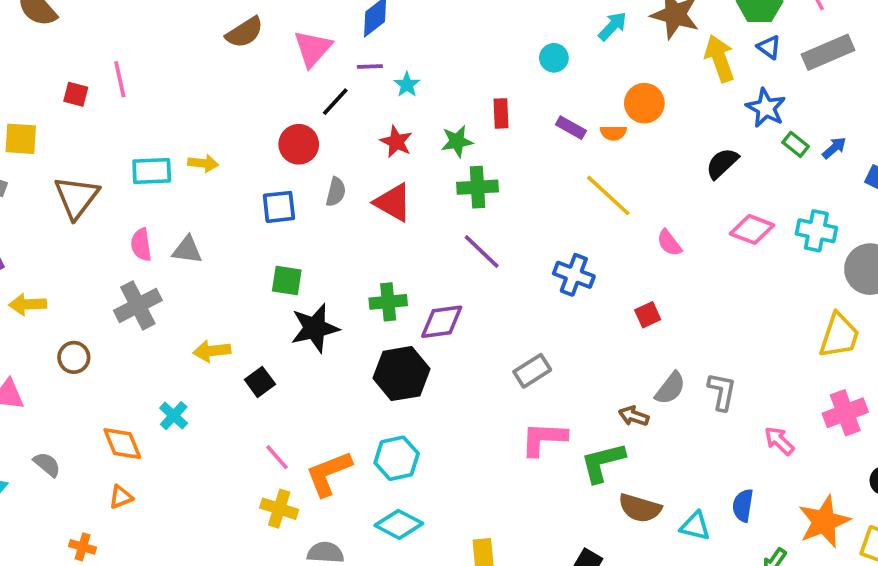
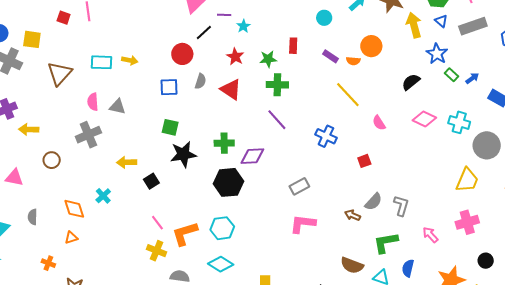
green L-shape: (603, 462) -> (386, 243), moved
gray semicircle: (47, 464) -> (33, 217), turned -133

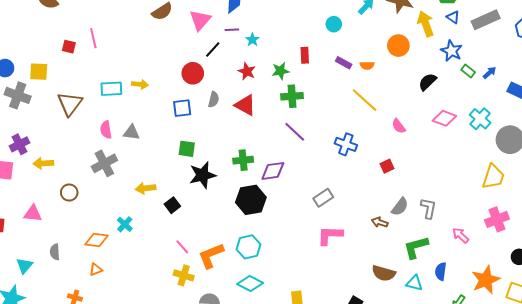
orange circle: (371, 46) -> (398, 46), moved
cyan cross: (459, 122) -> (480, 119), turned 30
orange diamond: (74, 209) -> (96, 240), turned -60

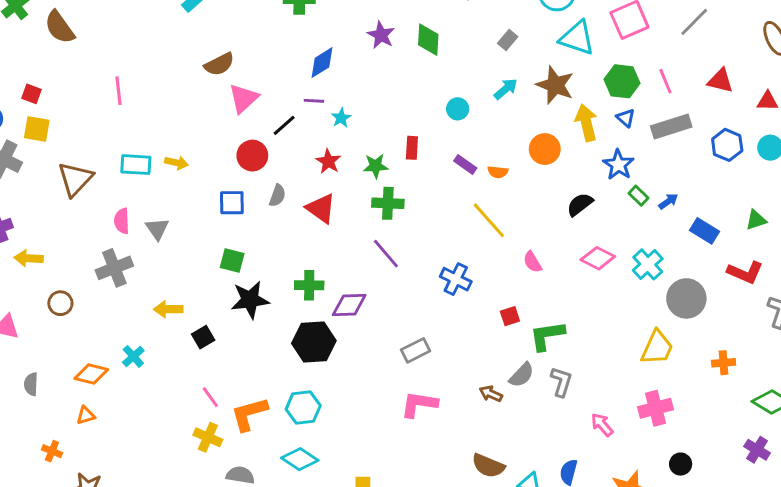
pink triangle: (200, 20) -> (243, 98), moved
red square: (69, 47) -> (31, 94), moved
gray triangle: (131, 132) -> (157, 229), turned 42
green L-shape: (416, 247) -> (547, 336), moved

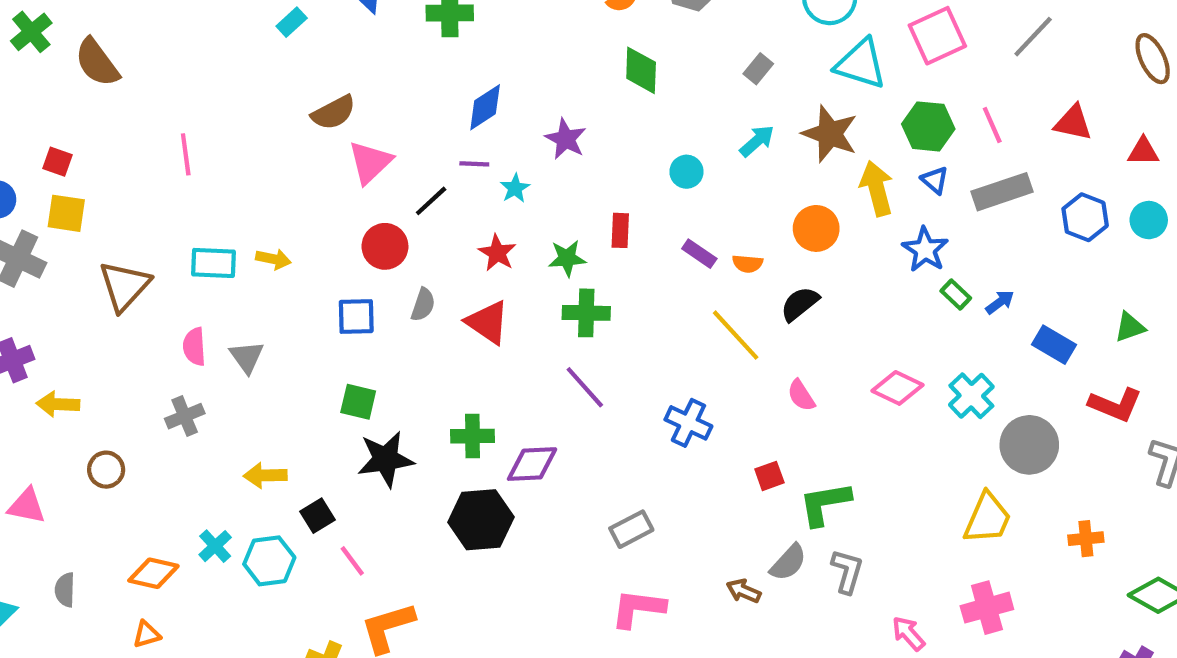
purple star: (381, 35) -> (566, 139), moved
black semicircle: (580, 204) -> (800, 304), moved
gray cross: (114, 268) -> (185, 416), size x0.7
pink line: (210, 397) -> (352, 561), moved
cyan hexagon: (303, 407) -> (269, 561), moved

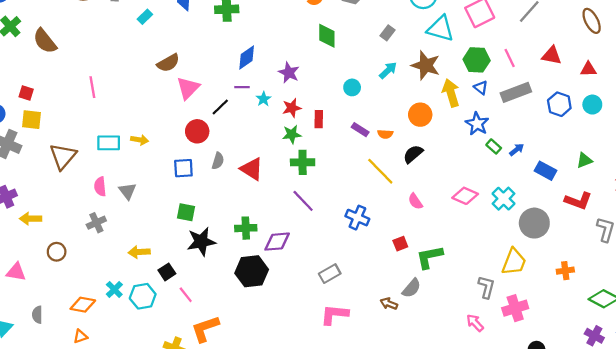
red star: (497, 253) -> (292, 108), moved, turned 30
gray L-shape: (847, 571) -> (486, 287), moved

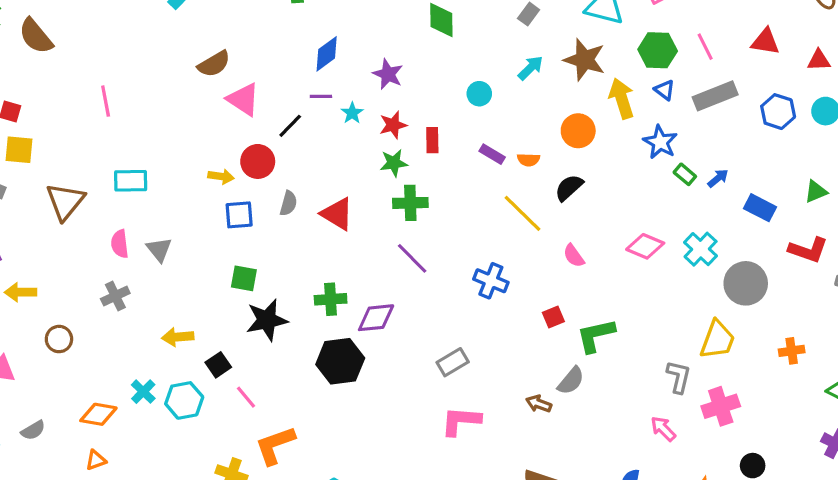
pink triangle: (188, 88) -> (243, 99), turned -40
yellow arrow: (140, 140) -> (221, 176), moved
gray semicircle: (37, 315) -> (33, 430), turned -119

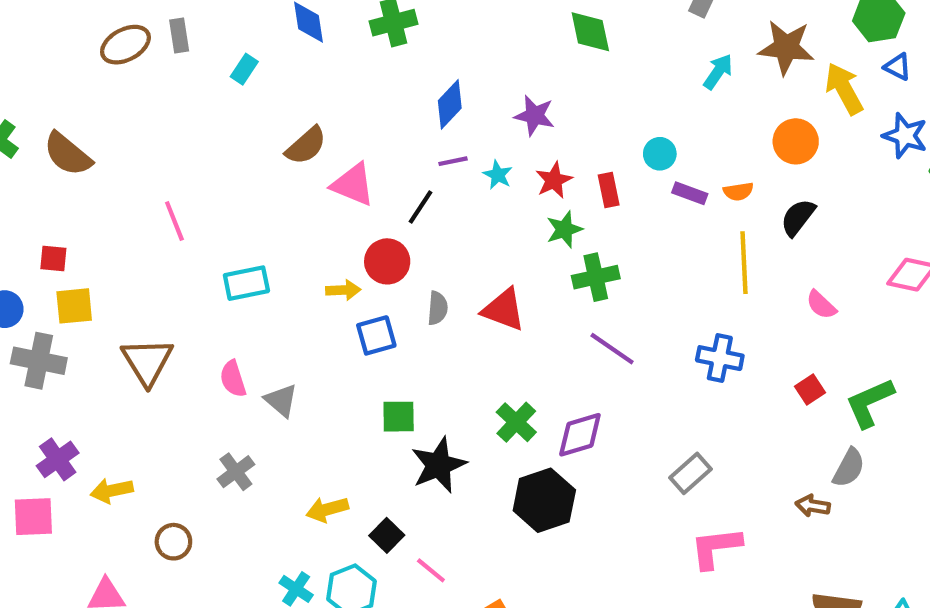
cyan circle: (479, 94) -> (660, 154), moved
cyan rectangle: (131, 181) -> (246, 283), moved
yellow line: (522, 213) -> (744, 263), turned 54
pink semicircle: (120, 244) -> (233, 379), moved
green cross: (331, 299) -> (516, 422), turned -32

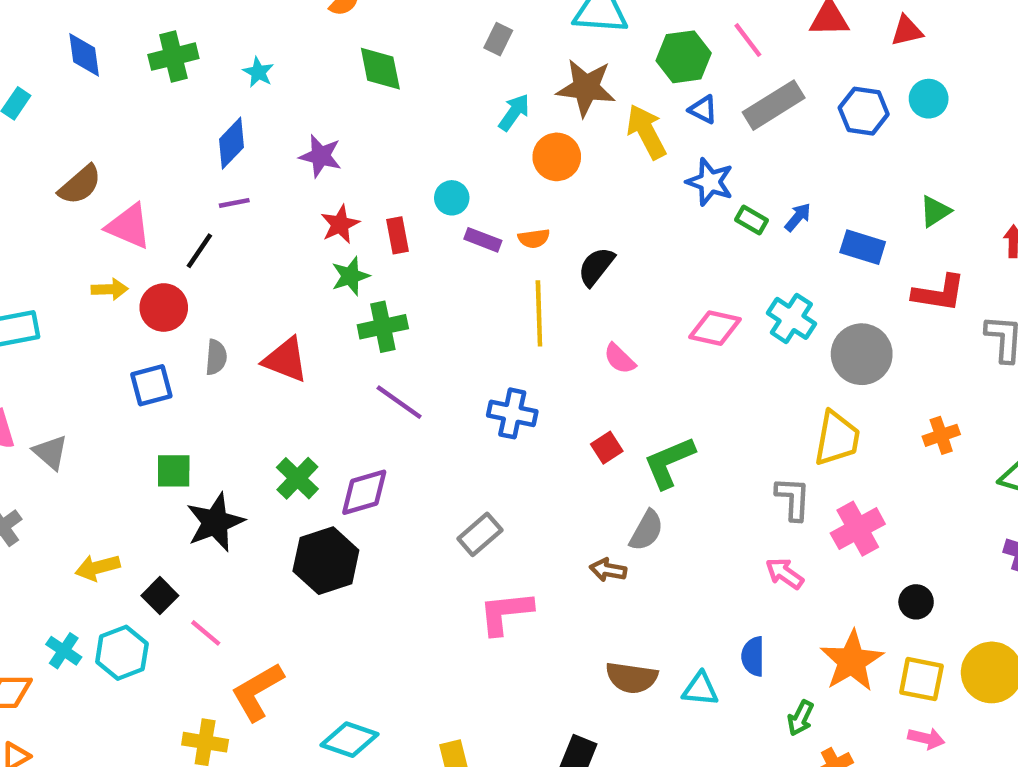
orange circle: (796, 141) -> (557, 157), moved
cyan star: (498, 175) -> (258, 72), moved
yellow arrow: (343, 290) -> (110, 289), moved

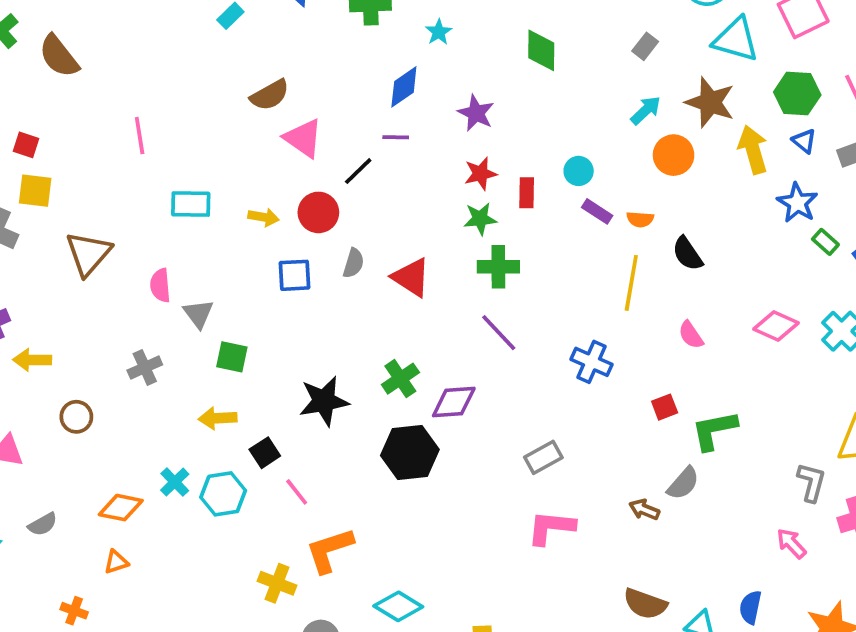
black semicircle: (596, 267) -> (687, 254), turned -84
yellow arrow: (110, 289) -> (264, 217), moved
green square: (174, 471) -> (232, 357), moved

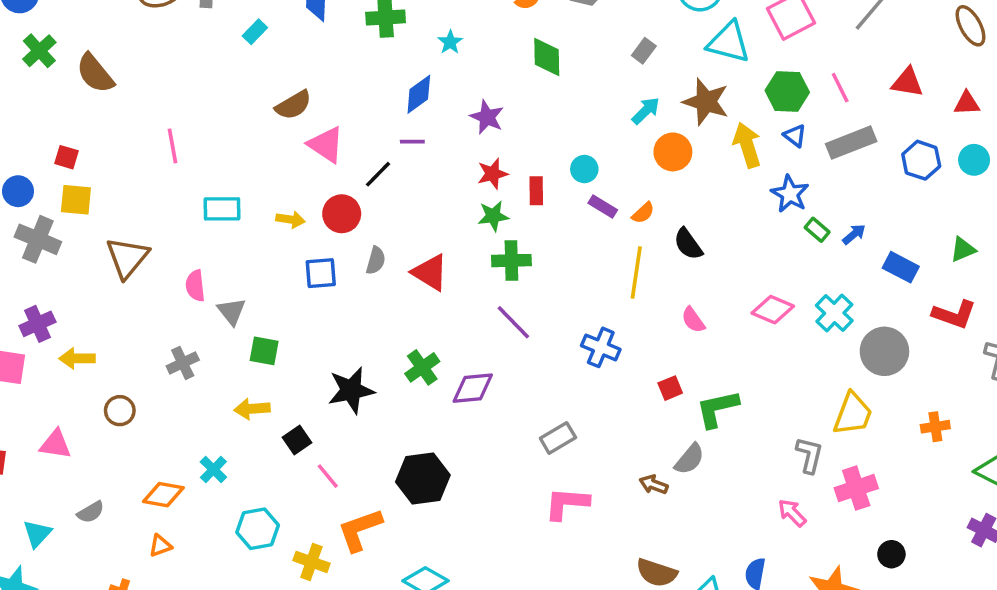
orange semicircle: (640, 219) -> (643, 213), turned -45
black hexagon: (410, 453) -> (423, 478), moved
cyan hexagon: (223, 494) -> (258, 529), moved

